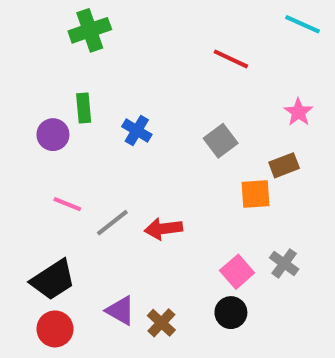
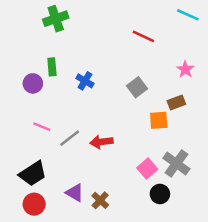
gray cross: (284, 263) -> (176, 163), size x1.5
black circle: (231, 313) -> (160, 194), moved

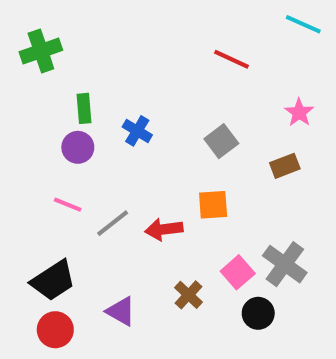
green cross: (56, 19) -> (41, 51), moved
purple circle: (33, 83) -> (78, 147), moved
orange square: (159, 120) -> (213, 205), moved
brown cross: (100, 200) -> (188, 295), moved

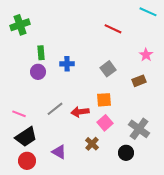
blue cross: (137, 131) -> (67, 64), turned -32
pink line: (68, 205) -> (19, 114), moved
pink square: (238, 272) -> (105, 123), moved

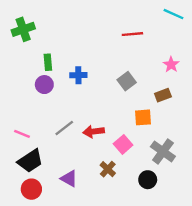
red line: (113, 29) -> (132, 34), turned -30
orange square: (104, 100) -> (143, 117), moved

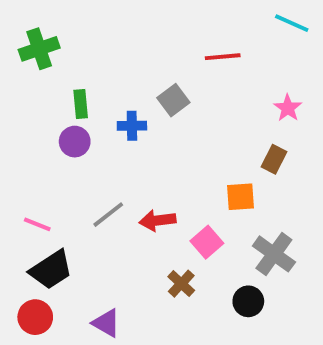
gray square: (127, 81) -> (173, 100), moved
brown rectangle: (163, 95) -> (274, 159), turned -42
purple triangle: (69, 179) -> (106, 323), moved
red circle: (31, 189) -> (35, 317), moved

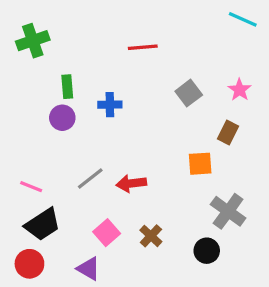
red line: (223, 57) -> (143, 47), moved
gray square: (173, 100) -> (189, 93), moved
pink square: (207, 242) -> (107, 233), moved

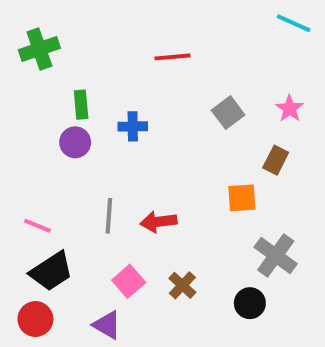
gray line: (90, 178) -> (109, 216), turned -48

